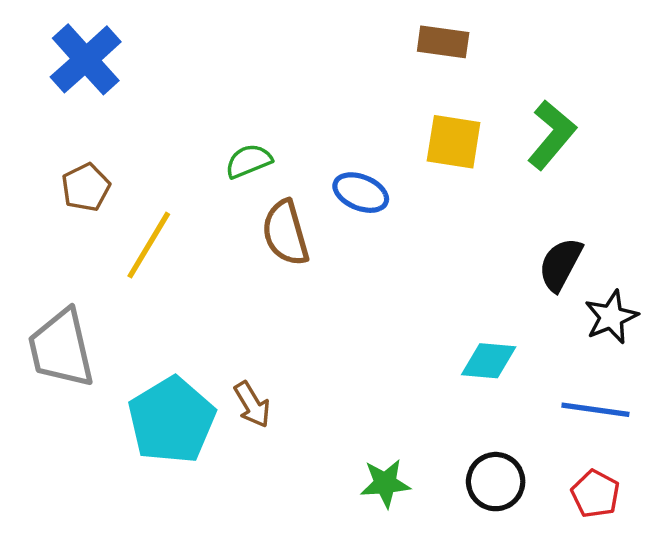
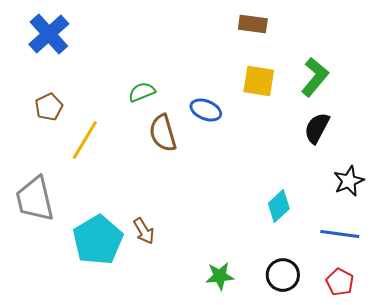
black semicircle: (560, 264) -> (317, 128), moved
cyan diamond: (489, 361) -> (279, 206), turned -48

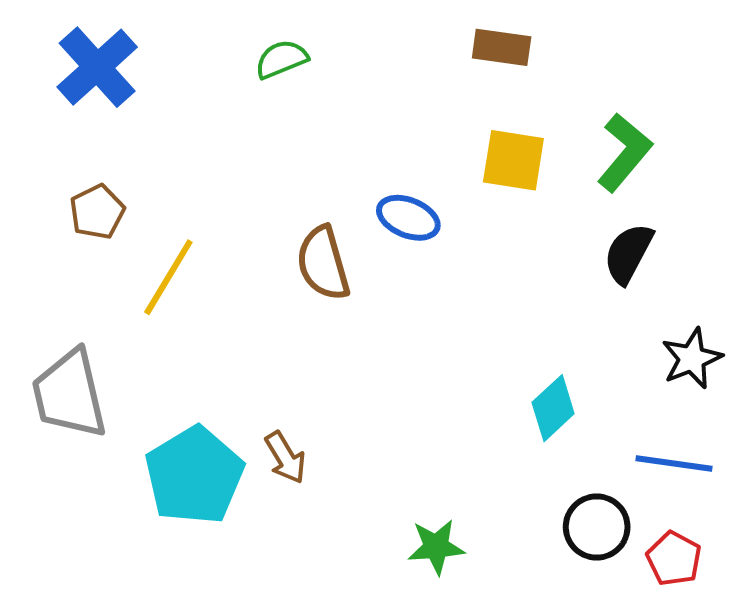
green semicircle: (142, 92) -> (281, 59), moved
black circle: (283, 275) -> (597, 527), moved

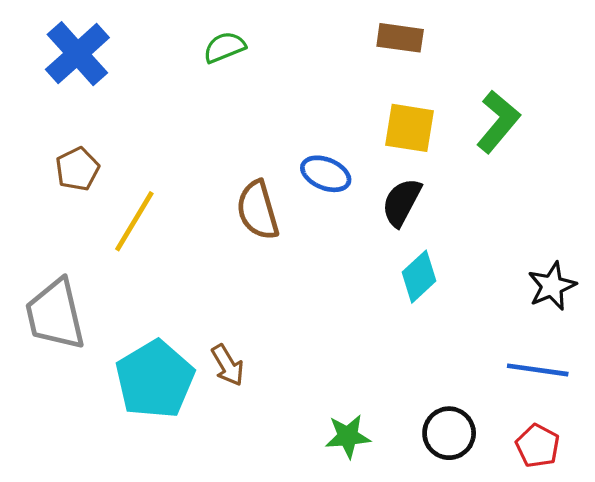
black semicircle: (628, 253) -> (402, 202), moved
cyan diamond: (553, 408) -> (419, 277), moved
black circle: (597, 527) -> (449, 433), moved

